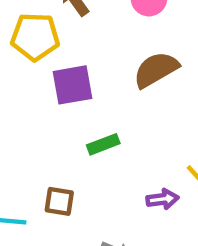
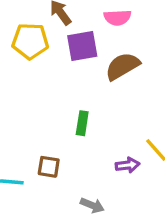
purple square: (72, 85) -> (82, 46), moved
green rectangle: (103, 144) -> (82, 123), turned -60

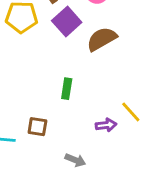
purple square: (82, 46) -> (67, 21), turned -32

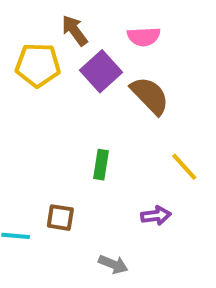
brown semicircle: (102, 39) -> (150, 96), turned 76
yellow line: (131, 112) -> (184, 167), moved

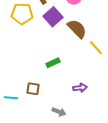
green rectangle: (101, 165) -> (53, 63), turned 56
yellow line: (184, 167) -> (96, 48), moved

